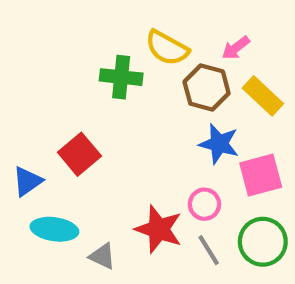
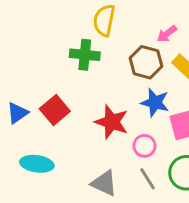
yellow semicircle: (167, 48) -> (104, 20), moved, turned 72
blue triangle: (27, 181) -> (17, 113), moved
red star: (159, 229) -> (112, 122), moved
gray triangle: (102, 256) -> (104, 183), moved, size x1.4

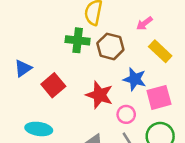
brown hexagon: (146, 62) -> (110, 46), moved
blue triangle: (17, 113) -> (23, 68), moved

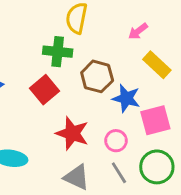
brown hexagon: (110, 46) -> (97, 76), moved
red square: (53, 85) -> (44, 90), moved
red star: (99, 95) -> (72, 133), moved

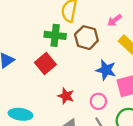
brown hexagon: (97, 76) -> (86, 38), moved
red star: (72, 133) -> (66, 96), size x0.7

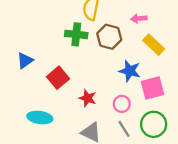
pink arrow: (115, 20) -> (139, 19), turned 32
red square: (45, 63) -> (58, 78), moved

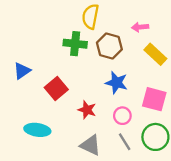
blue star: (130, 71) -> (116, 83), moved
pink square: (152, 88) -> (154, 99), turned 30

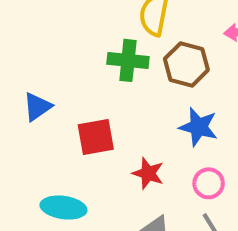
red square: (56, 89) -> (96, 137), turned 30

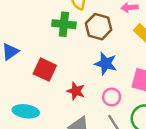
red square: (96, 137) -> (45, 70), turned 35

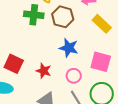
red square: (45, 70) -> (14, 64), moved

